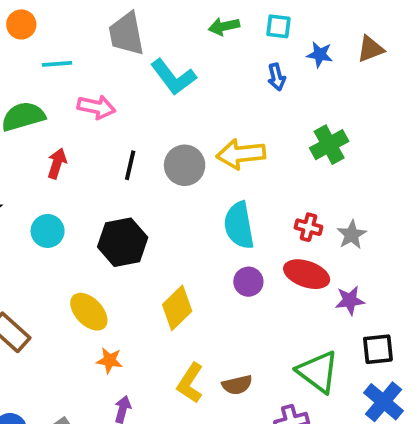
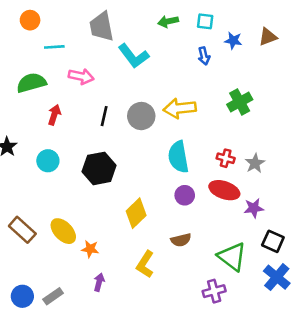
yellow ellipse: (89, 312) -> (63, 231), moved
black square: (378, 349) -> (273, 241), turned 30
brown semicircle: (237, 385) -> (181, 240), moved

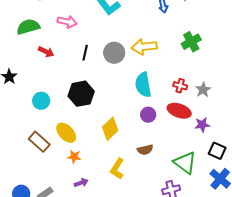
red arrow: (54, 115) -> (46, 52), turned 98
cyan circle: (48, 161) -> (41, 101), moved
brown rectangle: (22, 230) -> (39, 142), moved
yellow ellipse: (63, 231) -> (66, 133), moved
purple arrow: (99, 282) -> (81, 183), turned 56

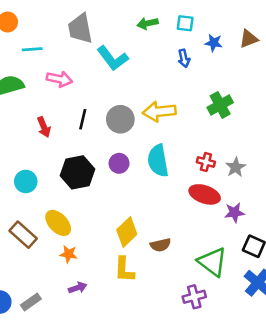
red arrow: (46, 52) -> (44, 127), moved, turned 42
purple circle: (148, 115) -> (119, 163), moved
yellow diamond: (110, 129) -> (127, 232), moved
yellow L-shape: (117, 169) -> (124, 270), turned -30

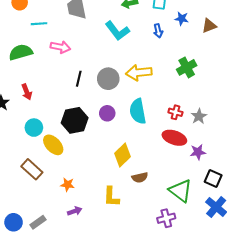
brown triangle: (249, 39) -> (209, 26), moved
cyan L-shape: (113, 58) -> (117, 31), moved
red arrow: (44, 127) -> (27, 92), moved
yellow ellipse: (58, 223) -> (53, 145), moved
yellow diamond: (127, 232) -> (122, 155), moved

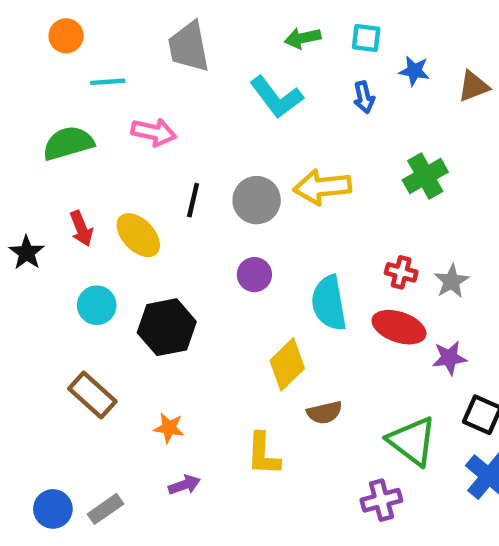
cyan semicircle: (138, 111) -> (329, 303), moved
black hexagon: (75, 120) -> (167, 327), moved
yellow ellipse: (53, 145) -> (138, 235), moved

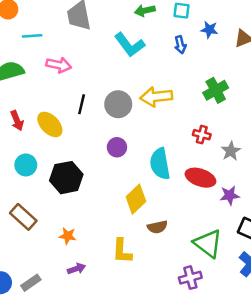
red cross: (401, 272) -> (202, 135), moved

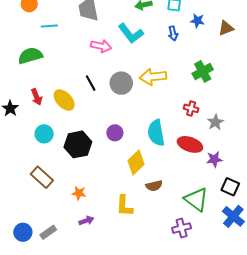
pink arrow: (59, 65) -> (101, 46), moved
black line: (82, 104) -> (91, 83), turned -42
purple circle: (117, 147) -> (115, 133), moved

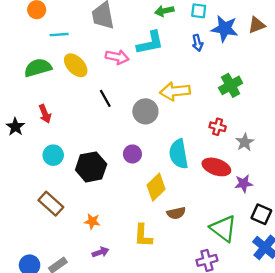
blue star: (197, 21) -> (225, 29), size x1.6
brown triangle: (226, 28) -> (257, 25), moved
cyan L-shape: (131, 33) -> (150, 43), turned -65
gray circle: (121, 83) -> (145, 111), moved
yellow ellipse: (64, 100) -> (76, 65), moved

